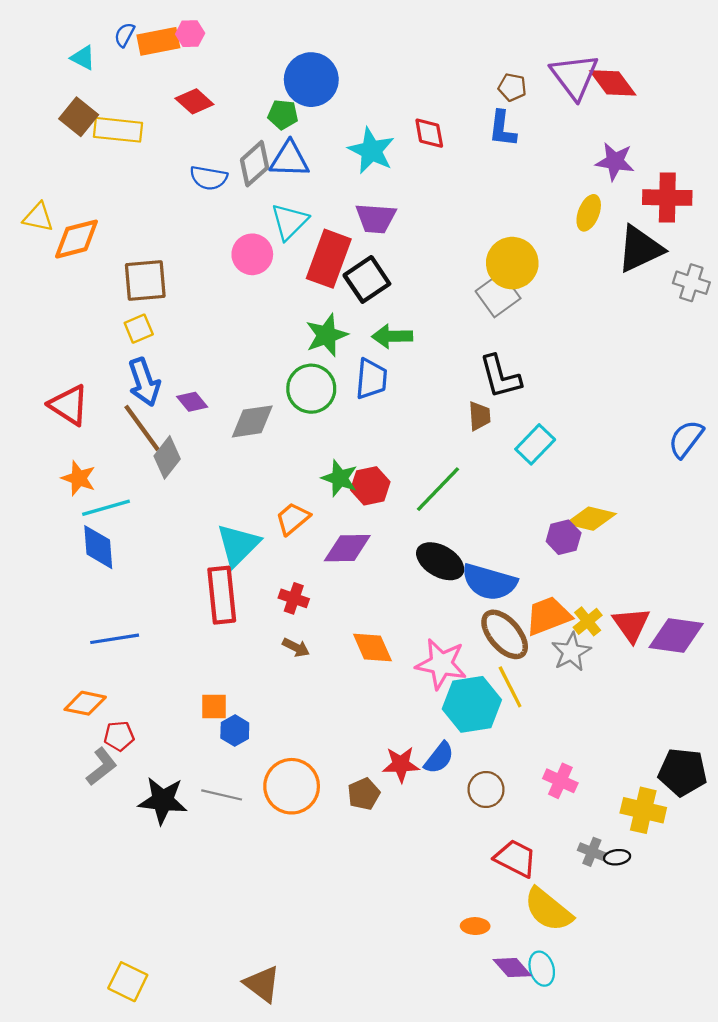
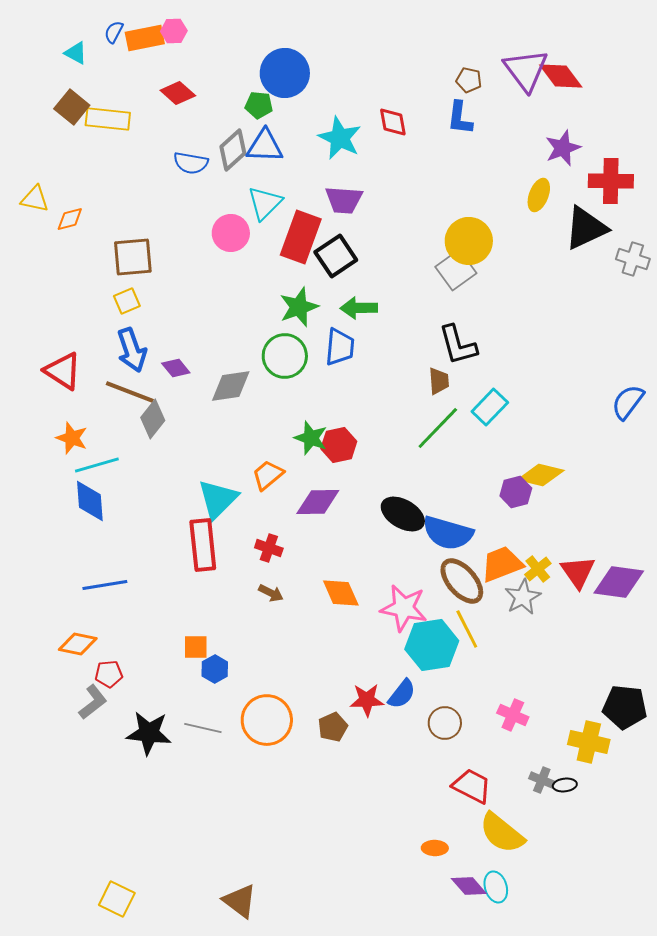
purple star: (615, 161) -> (563, 148), turned -30
orange diamond: (76, 239) -> (70, 219), size x0.6
brown line: (142, 428) -> (130, 392), turned -33
green line: (438, 489) -> (438, 428), moved

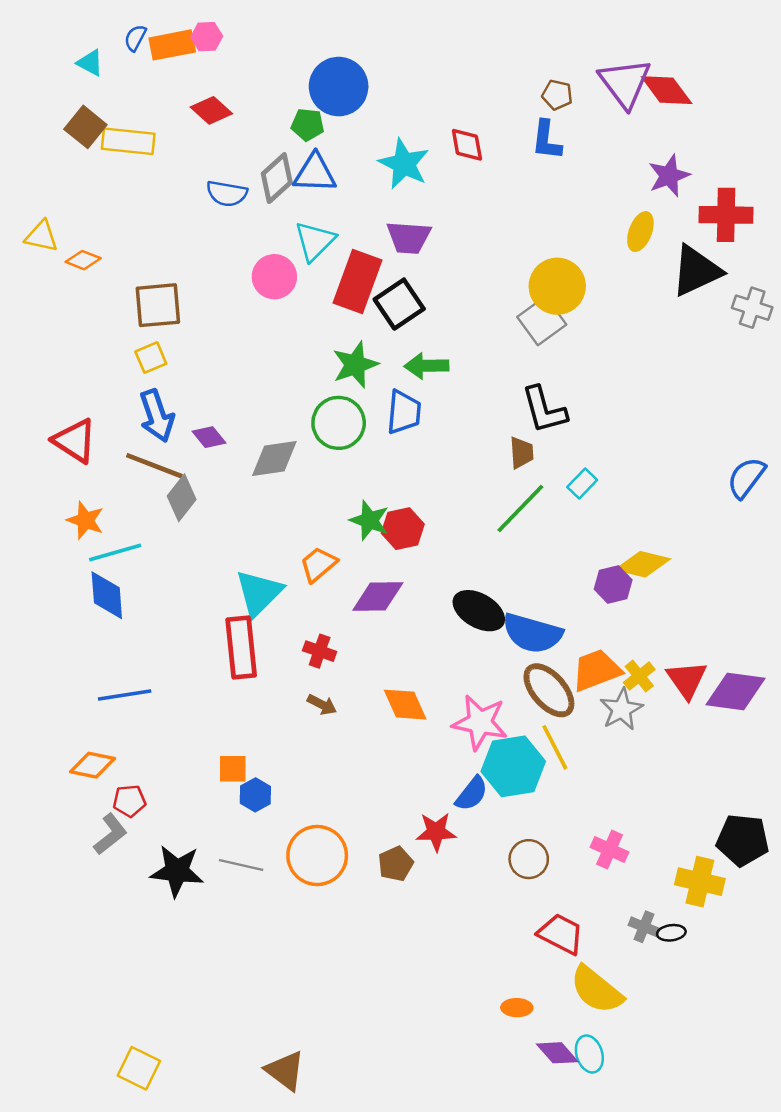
orange diamond: (70, 219) -> (83, 260), turned 36
cyan rectangle: (490, 407) -> (582, 484), size x0.7
blue semicircle: (402, 694) -> (472, 794), moved

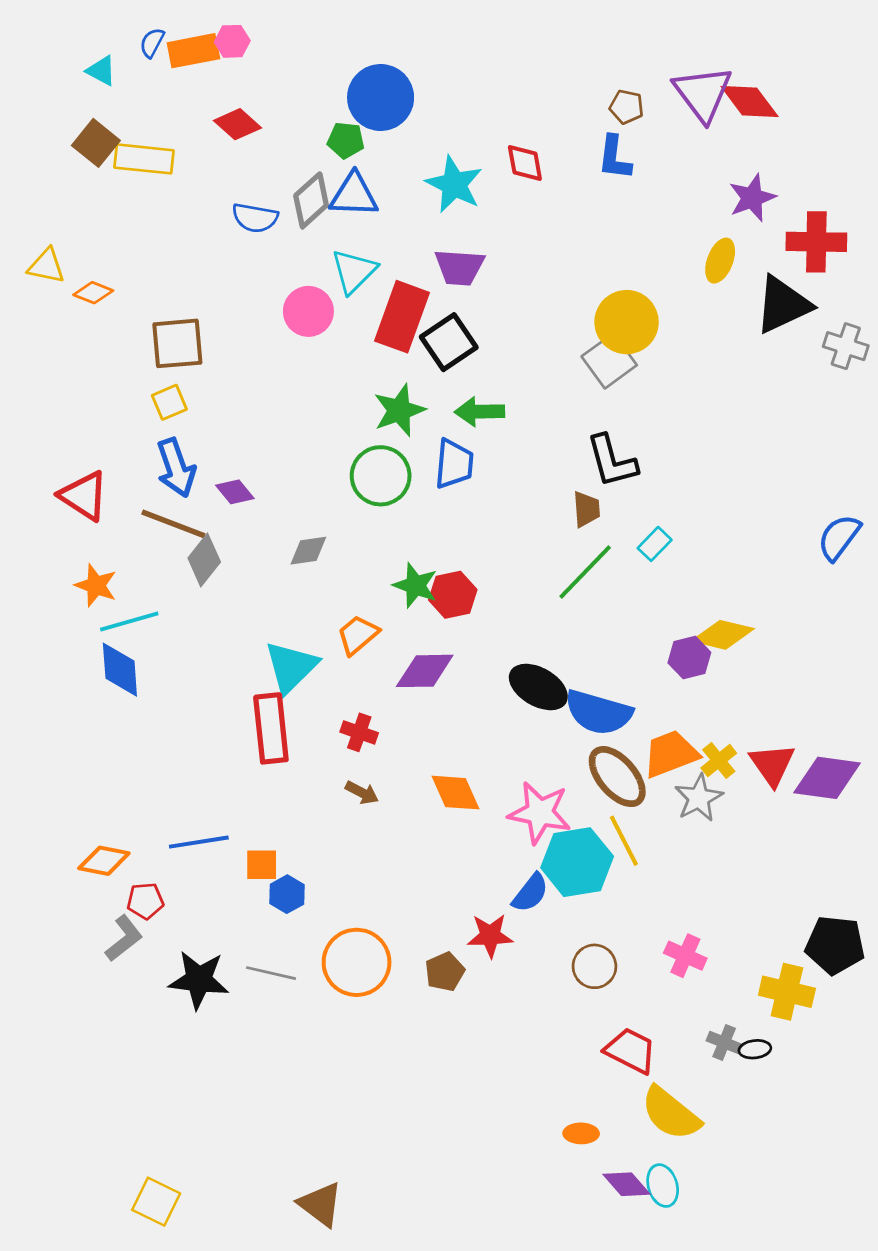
gray diamond: (274, 459) -> (308, 551), moved, size x0.7
blue line: (125, 695) -> (199, 842), moved

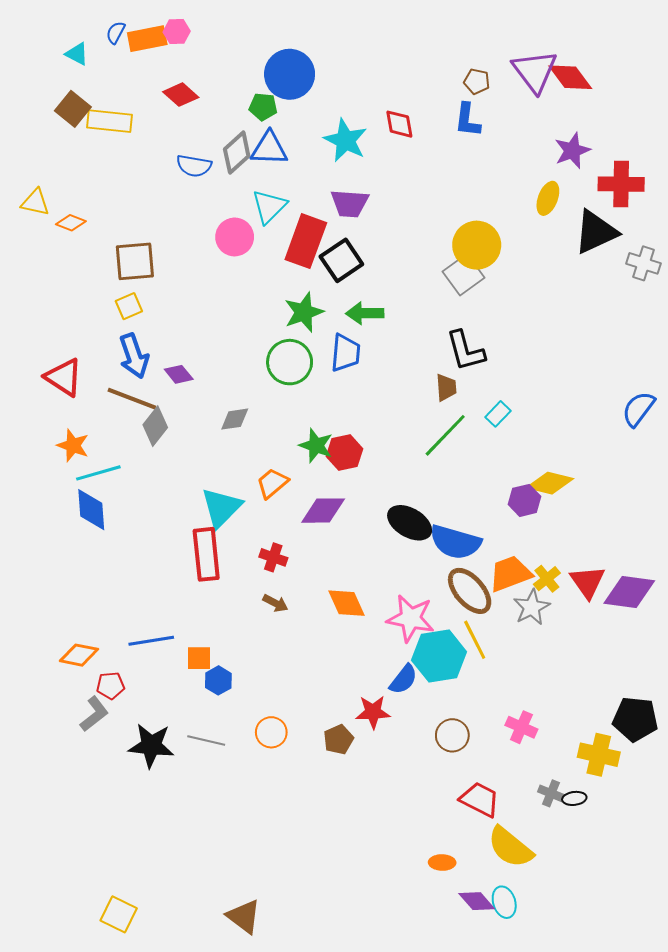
orange circle: (357, 962) -> (271, 732), size x0.6

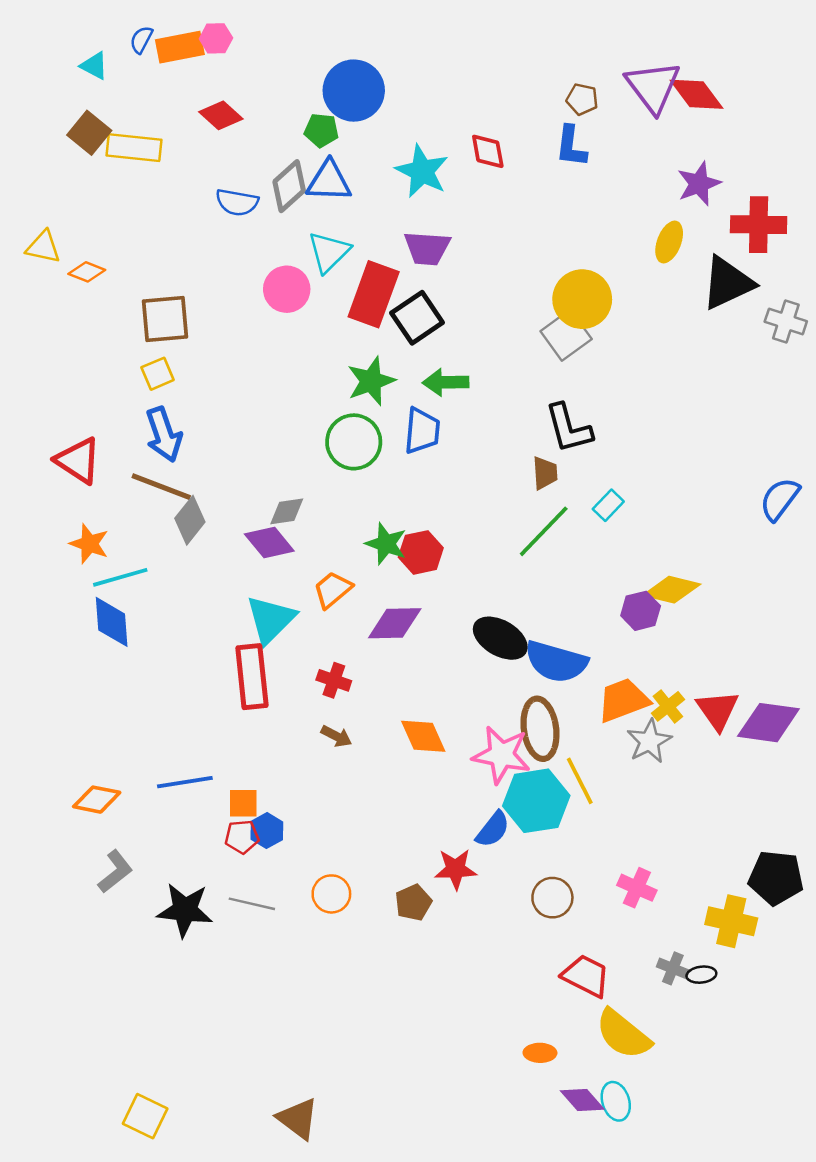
purple diamond: (179, 374) -> (269, 543), moved, size x1.4
brown ellipse: (470, 591) -> (540, 729), moved, turned 33
red pentagon: (111, 686) -> (242, 837), moved

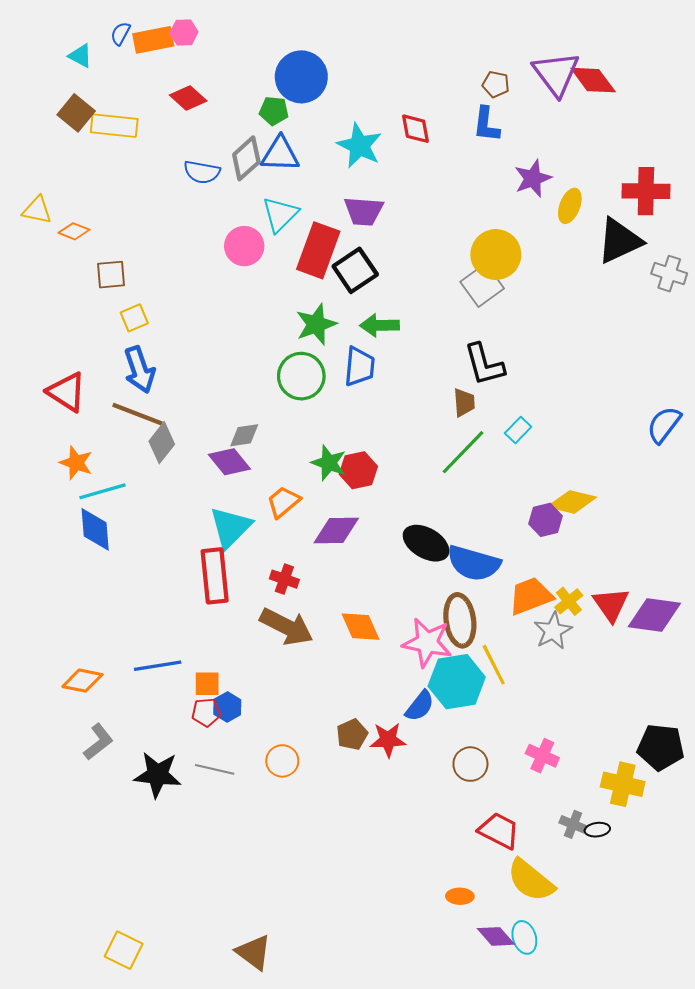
purple star: (699, 184) -> (533, 178), moved
brown square: (165, 319) -> (111, 275), moved, size x0.7
brown arrow: (336, 736) -> (286, 627), size x2.0
brown pentagon: (413, 903) -> (352, 734), moved

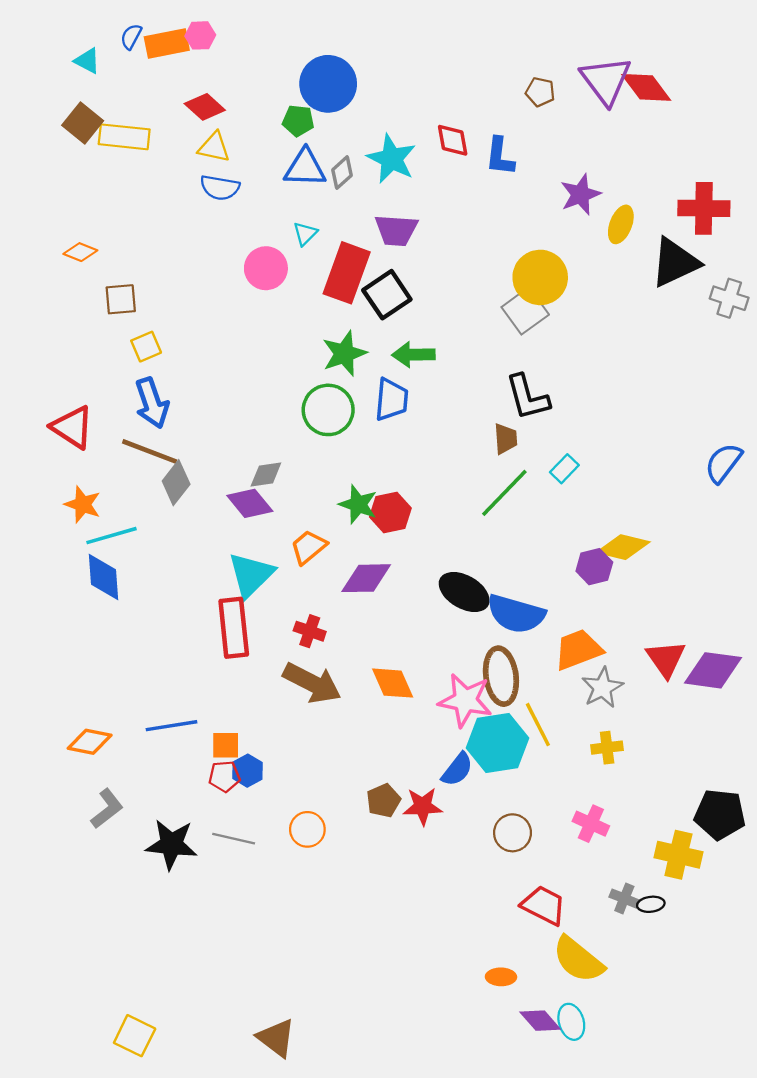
blue L-shape: (486, 124) -> (500, 156), moved
gray diamond: (246, 158) -> (342, 173), moved, size x0.7
yellow triangle: (37, 210) -> (214, 147), moved
cyan triangle: (280, 214) -> (305, 234), size x0.6
yellow cross: (569, 601) -> (607, 748), moved, turned 32

